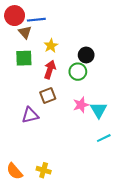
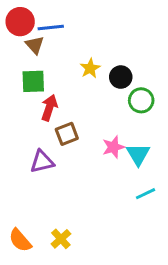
yellow star: (51, 46) -> (90, 68), moved
red arrow: (50, 70) -> (49, 108), moved
green circle: (78, 72) -> (141, 100), moved
yellow cross: (44, 170) -> (61, 239), turned 32

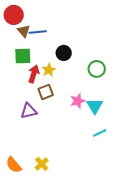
blue line: (51, 27) -> (38, 32), moved
yellow star: (90, 68) -> (49, 70), moved
black circle: (121, 77) -> (64, 53), moved

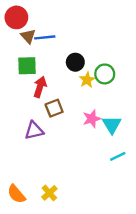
green circle: (97, 69) -> (105, 74), moved
yellow star: (49, 70) -> (87, 80), moved

